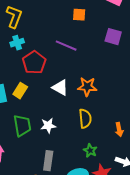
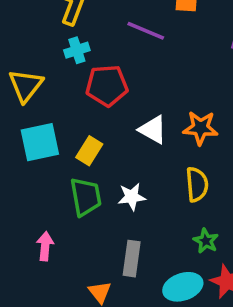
purple line: (66, 46) -> (146, 31), moved
red pentagon: (34, 63) -> (107, 86), turned 30
yellow rectangle: (20, 91) -> (89, 151), moved

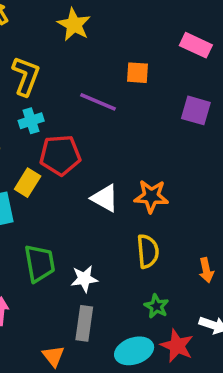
yellow rectangle: (89, 151) -> (28, 183), moved
white star: (132, 197) -> (84, 279), moved

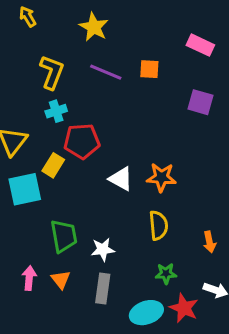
purple line: (98, 102) -> (106, 72), moved
green star: (156, 306) -> (166, 273), turned -30
orange triangle: (53, 356) -> (61, 280), moved

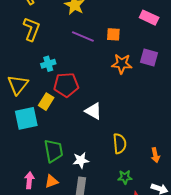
yellow L-shape: (52, 72) -> (31, 29), moved
orange star: (161, 177) -> (122, 64), moved
orange triangle: (61, 280) -> (51, 181), turned 48

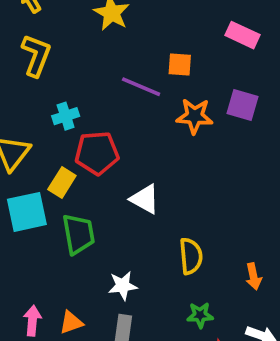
purple line: (83, 36) -> (141, 87), moved
green trapezoid: (54, 151) -> (78, 234), moved

